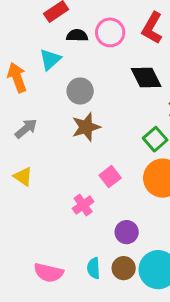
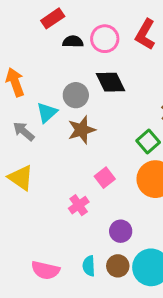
cyan triangle: (50, 59) -> (47, 113), moved
black diamond: (146, 77) -> (111, 82), moved
gray arrow: (26, 129) -> (24, 131), turned -100
yellow triangle: (23, 177) -> (21, 178), size x1.4

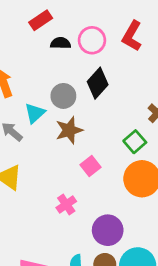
black diamond: (111, 82) -> (98, 83), turned 68
pink square: (105, 178) -> (91, 166), moved
purple circle: (121, 231) -> (108, 230), size x1.4

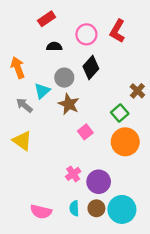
black semicircle: (61, 43) -> (54, 47), moved
brown star: (69, 130) -> (69, 104), turned -30
pink cross: (66, 204) -> (73, 174), moved

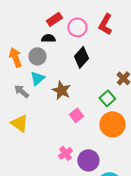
red rectangle: (47, 19) -> (54, 19), moved
gray circle: (64, 78) -> (37, 56), moved

